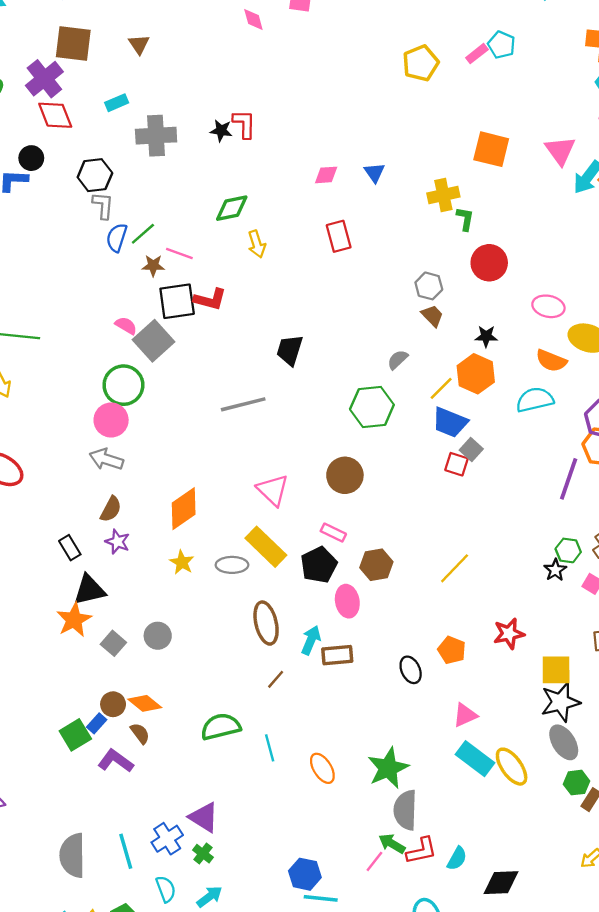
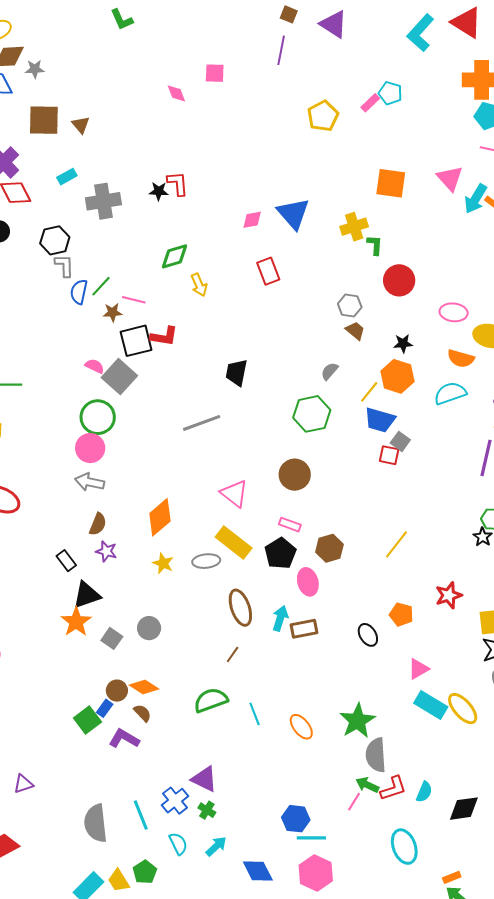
brown square: (73, 43) -> (44, 120), moved
blue triangle: (375, 173) -> (293, 214), size x1.8
brown line: (276, 679) -> (233, 655), moved

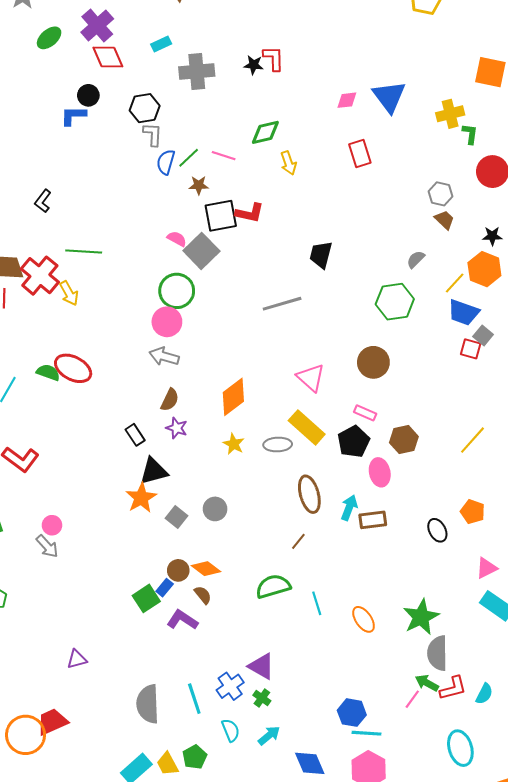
pink line: (134, 300) -> (224, 156), moved

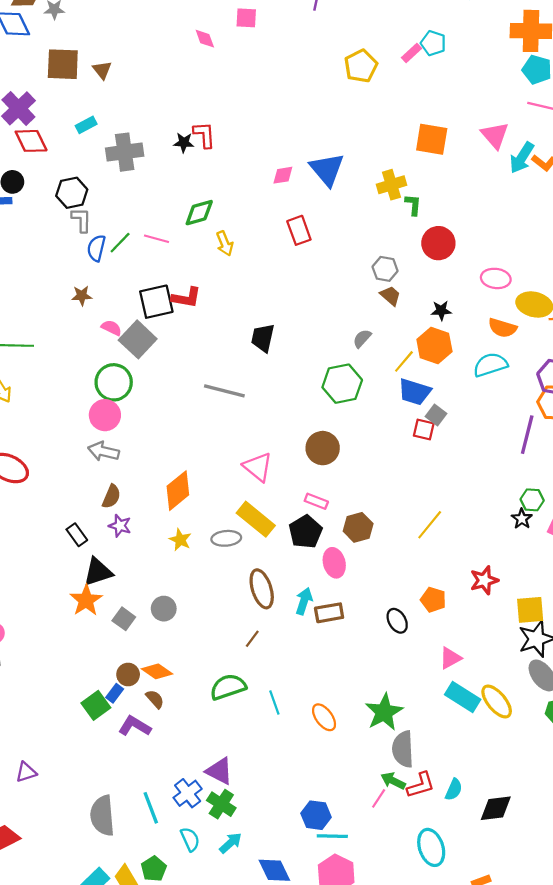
brown star: (199, 185) -> (82, 296), moved
gray line: (282, 304) -> (224, 391), turned 33
green cross: (262, 698) -> (221, 804), size x1.5

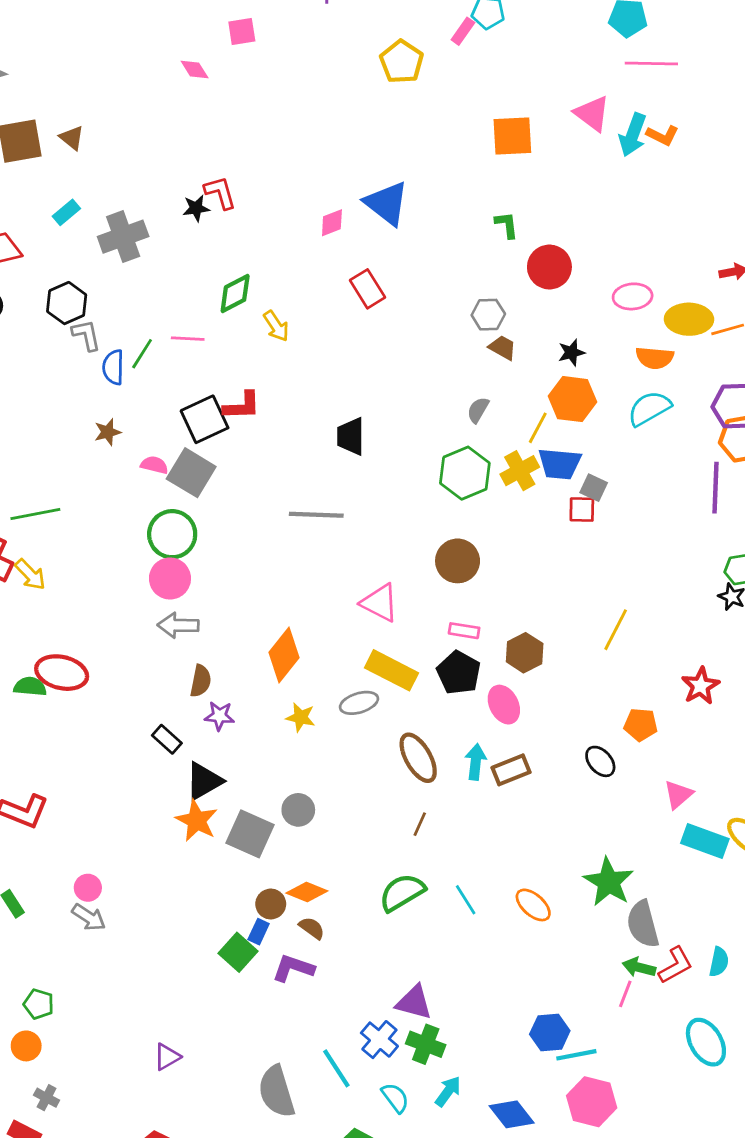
yellow cross: (391, 185) -> (520, 471), moved
gray square: (124, 619) -> (250, 834), size x1.6

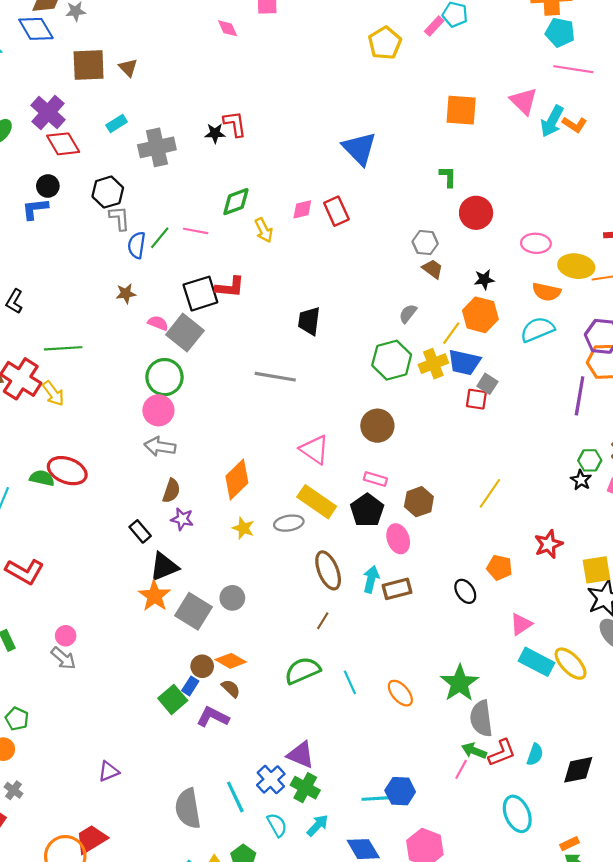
pink diamond: (332, 223) -> (302, 209), moved
cyan line: (576, 1055) -> (377, 798), moved

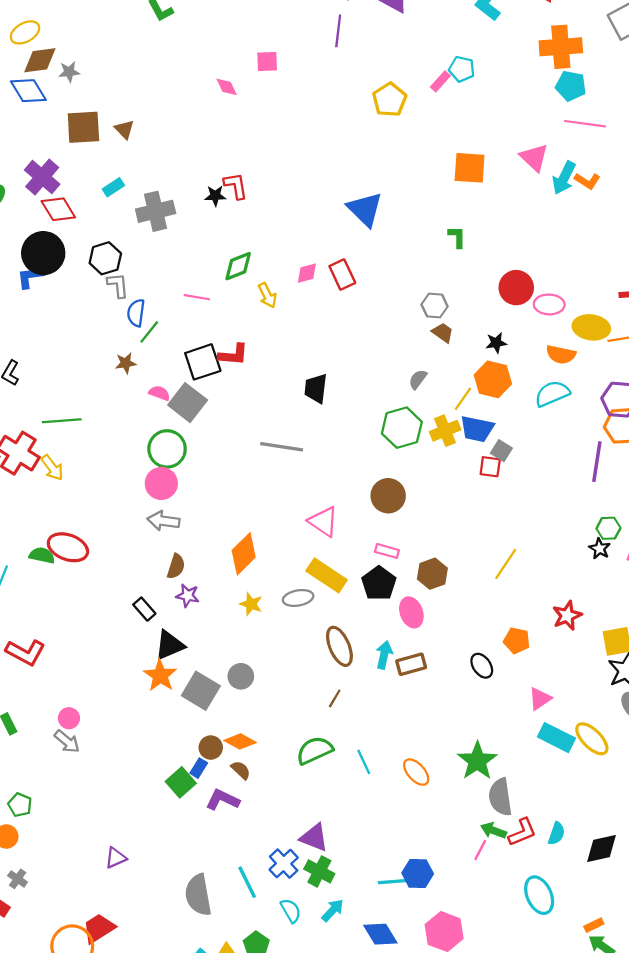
black circle: (48, 186) -> (43, 253), size x1.8
red circle: (476, 213) -> (516, 288), moved
green line: (160, 238) -> (149, 332), moved

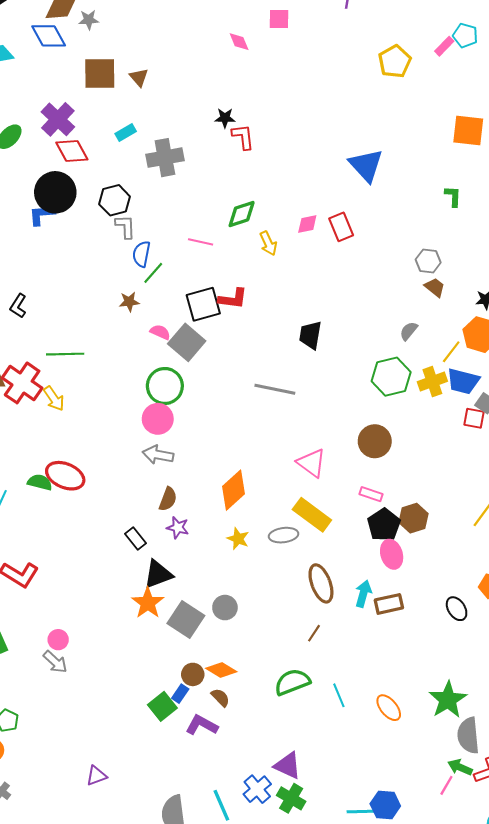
black star: (215, 196) -> (225, 118), moved
black pentagon: (379, 583) -> (384, 525), moved

